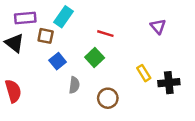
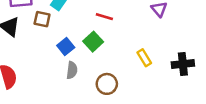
blue square: (58, 61) -> (66, 47), moved
black cross: (169, 83) -> (183, 64), moved

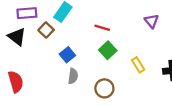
brown square: (42, 19) -> (46, 30), turned 32
green square: (93, 42) -> (108, 50), moved

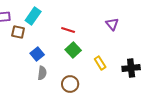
brown square: (46, 30) -> (18, 32), turned -32

